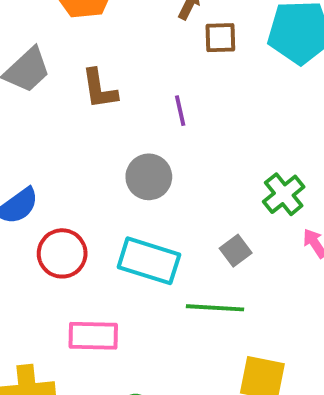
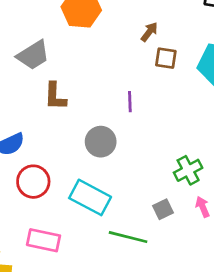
brown L-shape: (99, 89) -> (55, 96), moved
gray square: (236, 251) -> (163, 209), moved

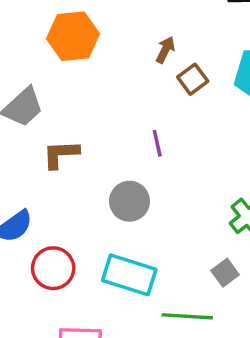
brown square: (166, 58) -> (193, 79), turned -35
brown L-shape: (55, 96) -> (61, 154), turned 96

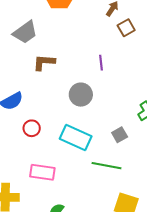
red circle: (53, 268) -> (32, 128), size x0.7
gray square: (225, 273) -> (120, 135), moved

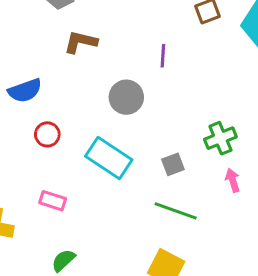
green line: (106, 166) -> (176, 211), moved
pink rectangle: (42, 172) -> (53, 201), size x0.7

